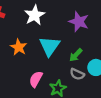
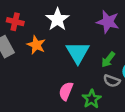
orange star: (19, 47) -> (36, 45), moved

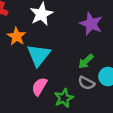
cyan triangle: (78, 53) -> (39, 55), moved

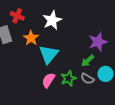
purple star: (91, 24) -> (98, 42), moved, turned 30
green star: (64, 98) -> (68, 78), moved

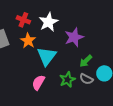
red cross: (17, 16) -> (23, 20), moved
purple star: (98, 42) -> (74, 37), moved
pink semicircle: (48, 80) -> (38, 83), moved

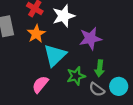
green arrow: (86, 61) -> (100, 68), turned -48
green star: (67, 80) -> (76, 76), moved

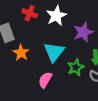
orange star: (36, 34) -> (21, 53), moved

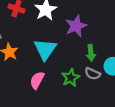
green star: (76, 67) -> (71, 78), moved

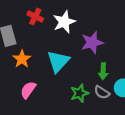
pink semicircle: (37, 80) -> (28, 90), moved

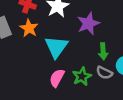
orange star: (22, 59) -> (29, 28), moved
pink semicircle: (28, 90) -> (57, 78), moved

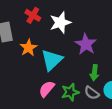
purple star: (88, 24) -> (86, 44), turned -30
orange star: (29, 28) -> (28, 48), moved

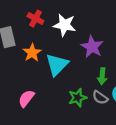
white star: (60, 23) -> (65, 25), turned 30
pink semicircle: (47, 89) -> (26, 98), moved

